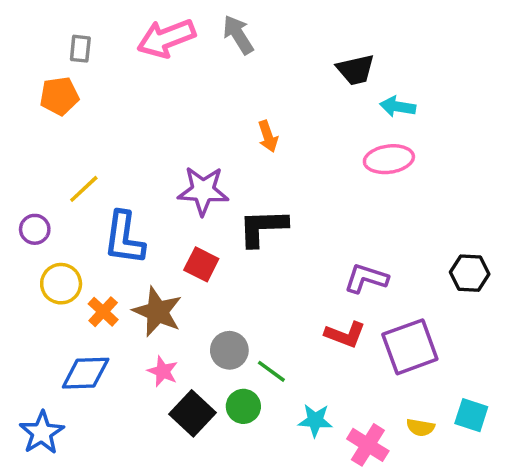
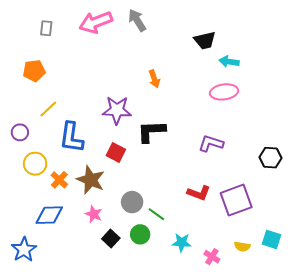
orange pentagon: (59, 96) -> (34, 71), moved
purple L-shape: (366, 278) -> (211, 143), moved
black square: (193, 413) -> (111, 238), size x0.7
pink cross: (368, 445) -> (212, 257), size x0.7

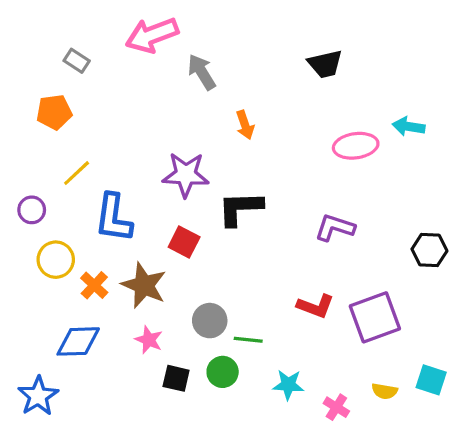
gray arrow: (137, 20) -> (202, 72), moved
gray rectangle: (46, 28) -> (77, 61), moved, turned -63
cyan arrow: (229, 62) -> (409, 127), moved
green line: (156, 214) -> (248, 340), turned -30
black square: (111, 238) -> (176, 378), turned -30

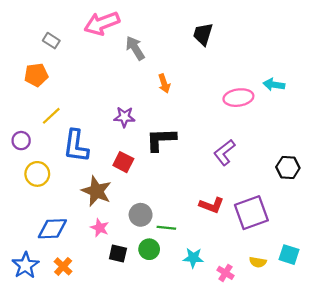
black trapezoid: (325, 64) -> (203, 34), moved, turned 120
purple star: (186, 175) -> (124, 117), size x0.7
purple L-shape: (335, 228) -> (224, 152), turned -56
orange cross: (94, 285) -> (63, 266), moved

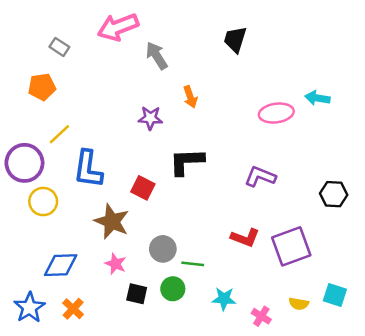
purple star: (124, 117) -> (150, 118), moved
purple circle: (21, 141) -> (24, 163), size x1.8
purple L-shape: (224, 152) -> (260, 177), turned 60

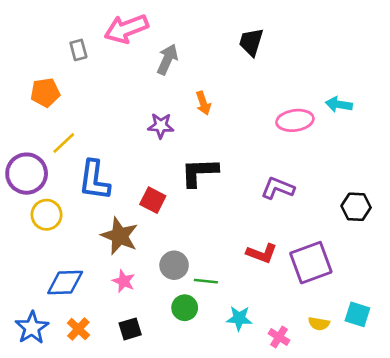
gray rectangle: (59, 47) -> (78, 50), moved, turned 42
gray arrow: (157, 56) -> (167, 59), turned 56
black square: (137, 294) -> (130, 329), moved, turned -30

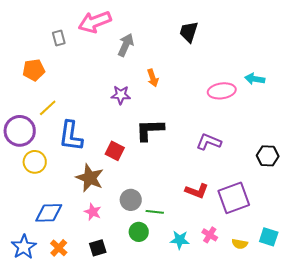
pink cross: (279, 337) -> (210, 235), moved

